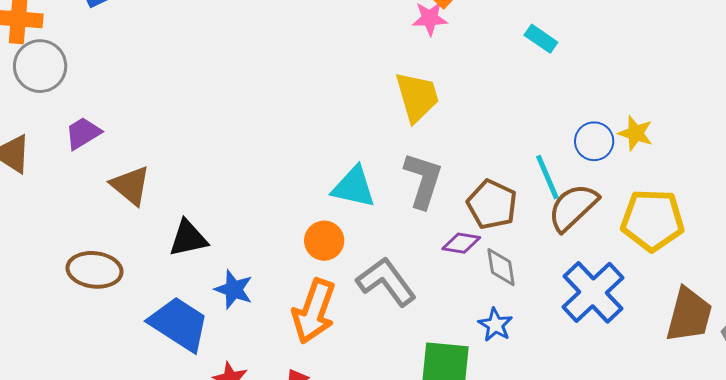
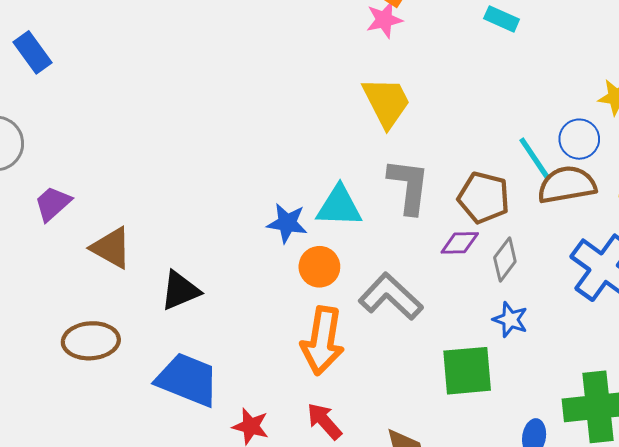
blue circle: (594, 141) -> (579, 139), moved
brown semicircle: (573, 207) -> (567, 185), turned 44
gray diamond: (501, 267) -> (505, 260), turned 57
blue star: (234, 289) -> (287, 223), moved

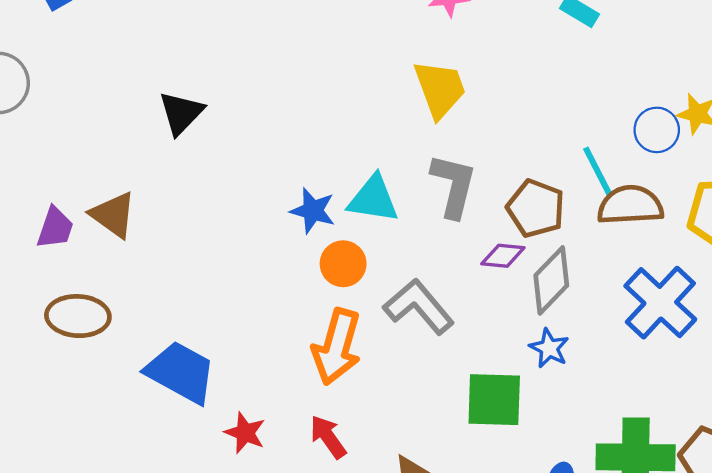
blue circle: (579, 139) -> (657, 130), moved
purple trapezoid: (53, 204) -> (55, 228), moved, turned 144
gray diamond: (505, 260) -> (551, 280), size x1.4
black triangle: (180, 291) -> (181, 113), moved, turned -30

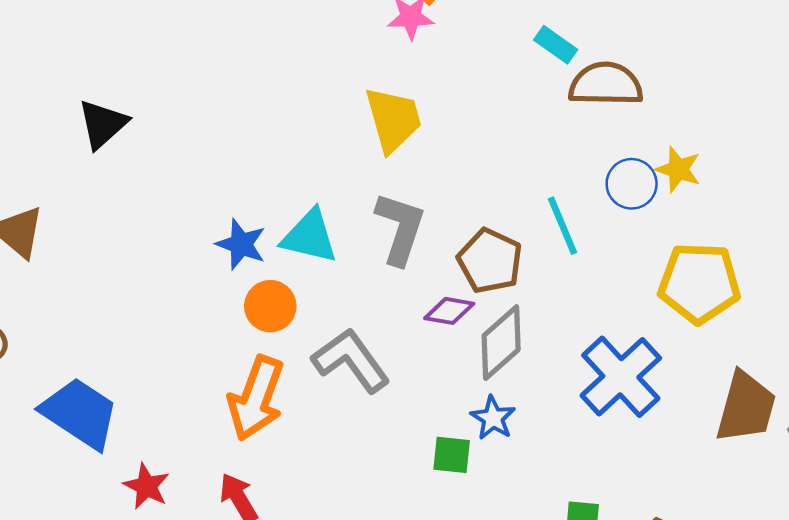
brown semicircle: (630, 205) -> (606, 84), moved
green square: (494, 400) -> (452, 455), moved, size x0.6

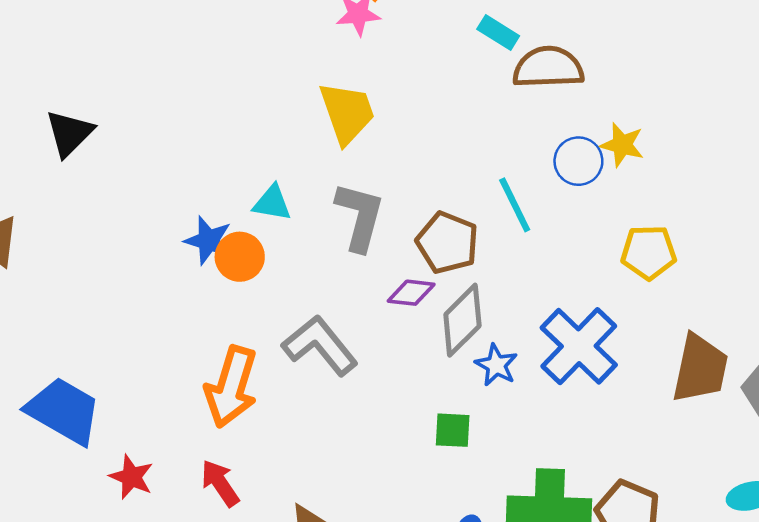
cyan triangle: (310, 236) -> (272, 203), moved, size x0.7
yellow pentagon: (699, 283) -> (649, 252), size x0.7
orange circle: (270, 306) -> (240, 257), moved
blue star: (493, 418) -> (496, 365), moved
green square: (452, 455) -> (453, 430), moved

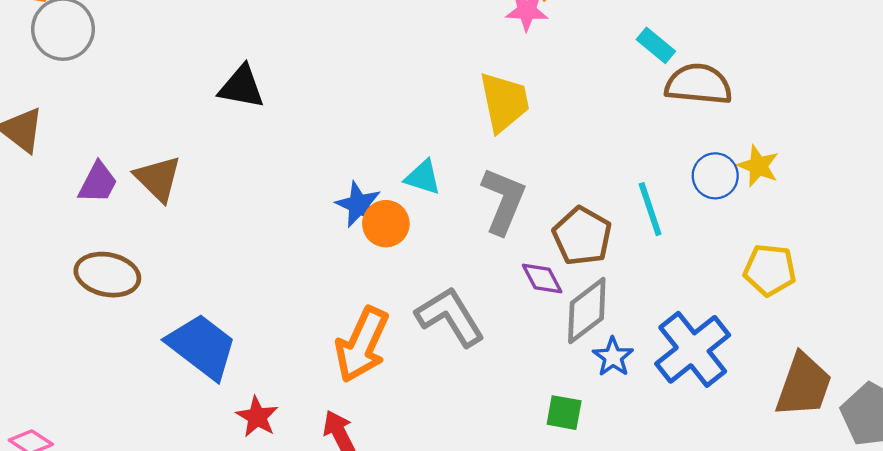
black triangle: (69, 133) -> (241, 87), turned 48
purple diamond: (411, 293) -> (542, 279), turned 48

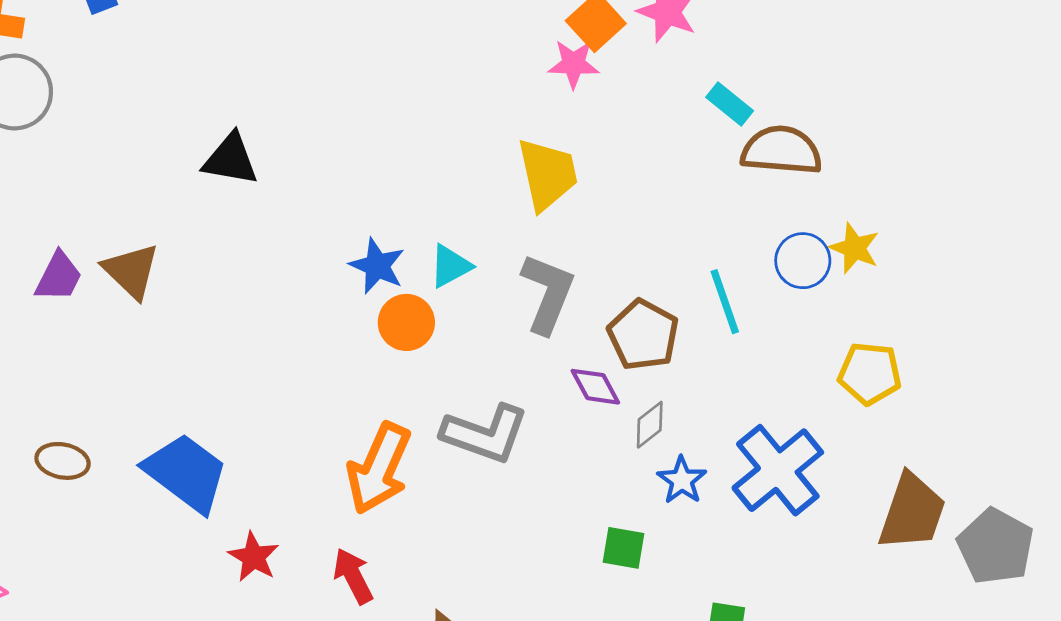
cyan triangle: (423, 177) -> (450, 266), turned -45
blue star: (359, 205) -> (377, 266), moved
brown ellipse: (107, 275) -> (63, 461), moved, size x0.7
gray diamond: (587, 311) -> (650, 425), size x0.6
gray L-shape: (450, 317) -> (485, 434), turned 142

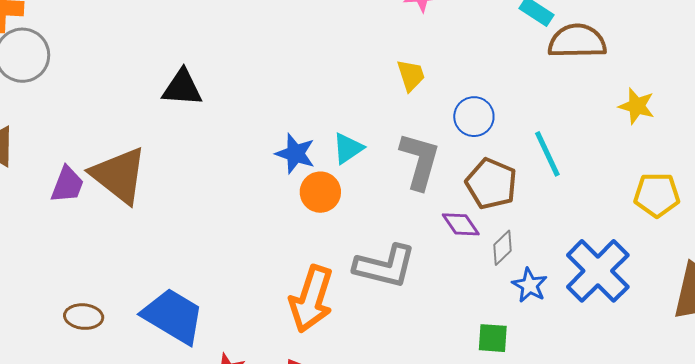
yellow trapezoid: (547, 174) -> (411, 75), size x0.6
blue circle: (803, 261) -> (474, 117), moved
brown triangle: (131, 271) -> (119, 175), size x1.4

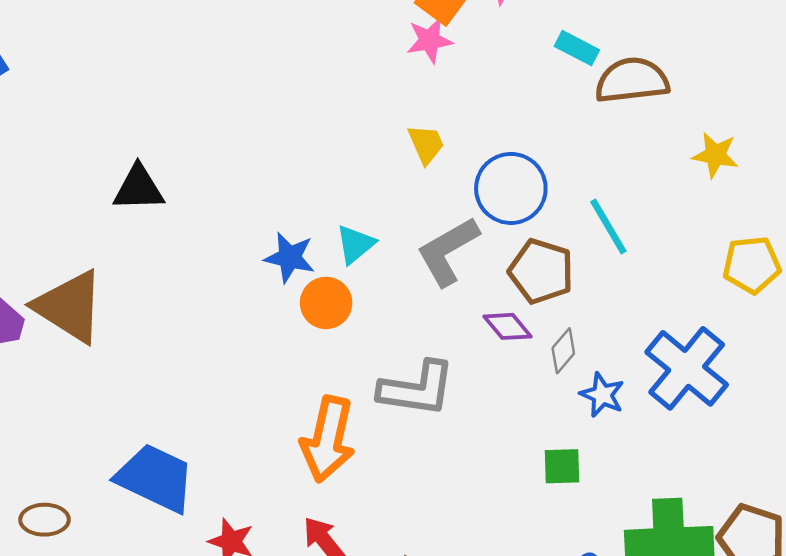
blue circle: (474, 117) -> (511, 188), size x1.4
gray L-shape: (420, 161) -> (448, 251), turned -130
brown ellipse: (84, 317) -> (45, 520), moved

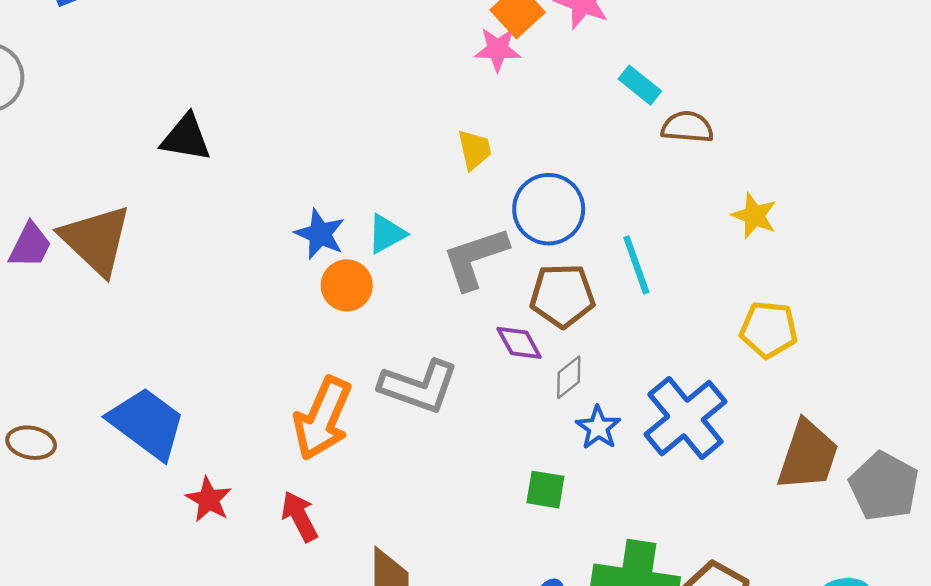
brown semicircle: (632, 80) -> (687, 127), size x0.7
brown pentagon: (541, 271) -> (562, 296), turned -30

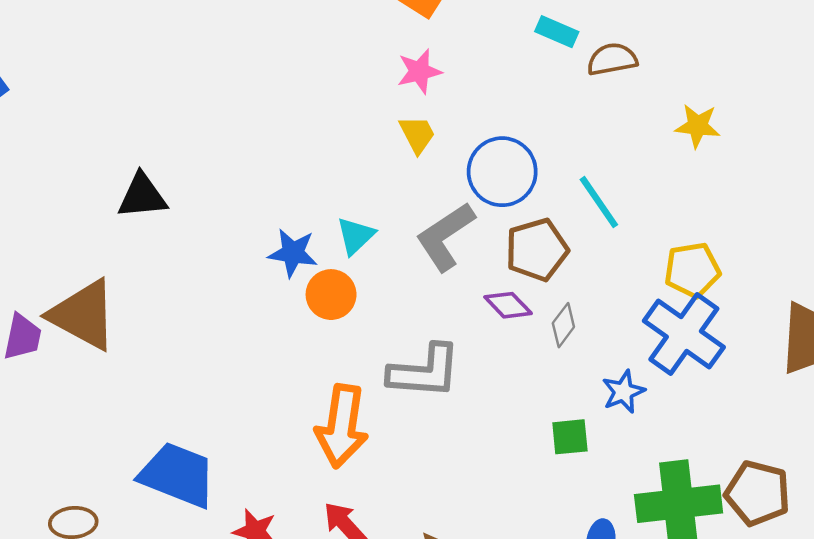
pink star: (498, 49) -> (419, 71), moved
yellow pentagon: (769, 330) -> (692, 270), moved
blue star: (598, 428) -> (623, 392), moved, turned 30

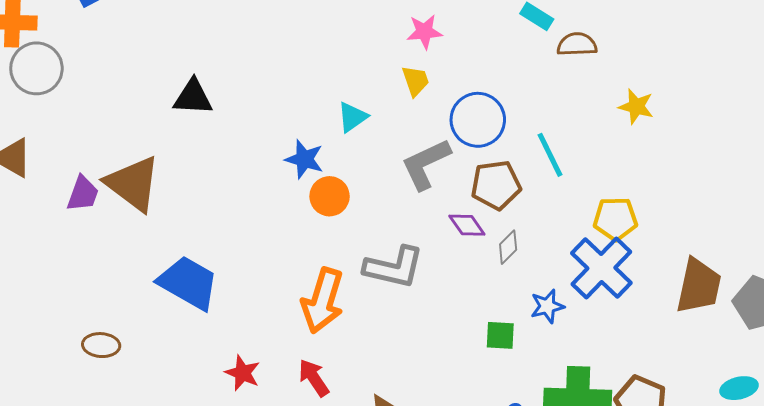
cyan triangle: (356, 236) -> (352, 117), moved
blue trapezoid: (178, 475) -> (188, 283), moved

